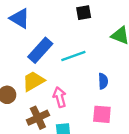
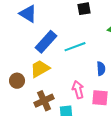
pink arrow: (60, 97) -> (78, 90), moved

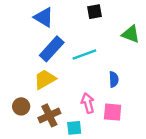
blue triangle: (28, 14) -> (44, 17), moved
brown circle: (17, 81) -> (21, 106), moved

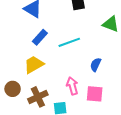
blue rectangle: (52, 49) -> (40, 37), size x0.7
blue semicircle: (114, 79) -> (96, 65), turned -152

